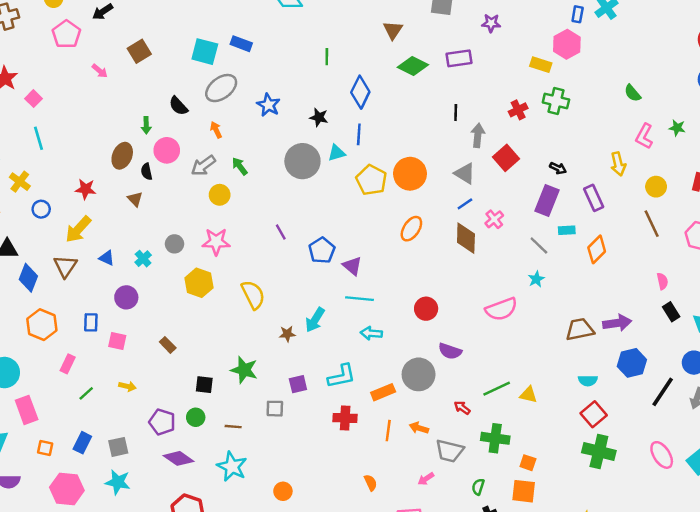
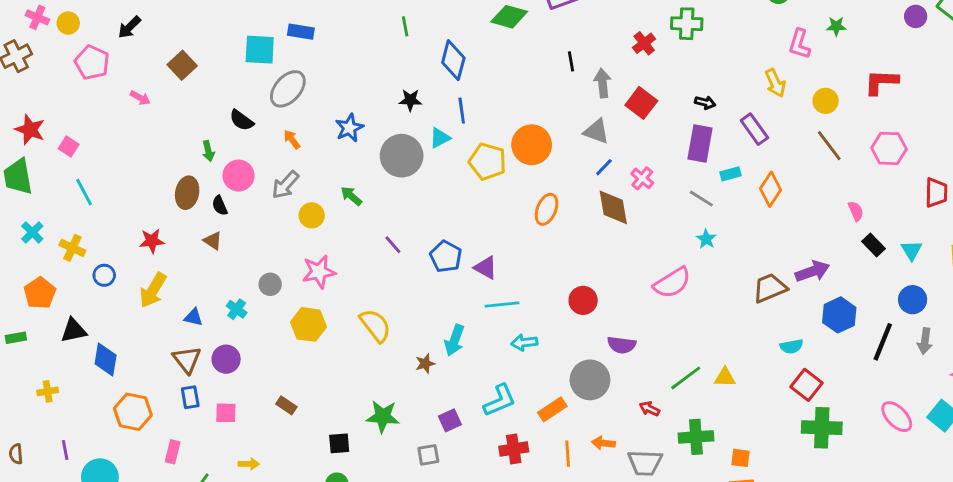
blue star: (268, 105) -> (349, 128), moved, turned 30
green arrow: (240, 166) -> (351, 196), moved
brown triangle: (65, 266) -> (187, 360), moved

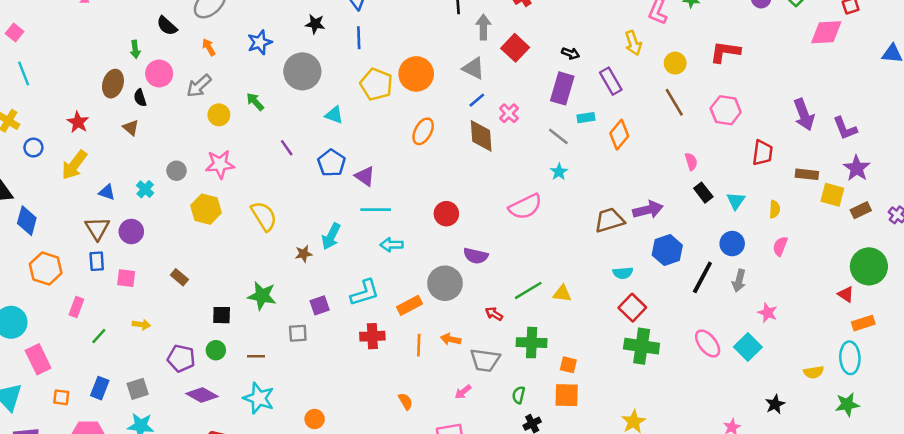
cyan triangle: (440, 138) -> (334, 115), moved, turned 42
red star: (152, 241) -> (78, 122), turned 30

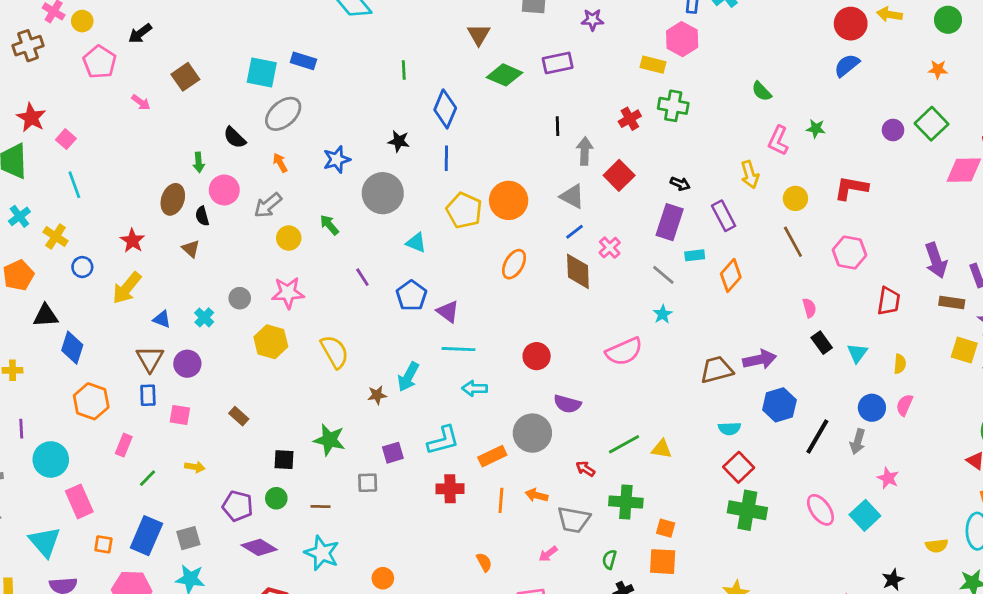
brown rectangle: (807, 174) -> (952, 303), moved
blue circle: (732, 244) -> (872, 408), moved
blue rectangle: (100, 388) -> (146, 536), size x1.5

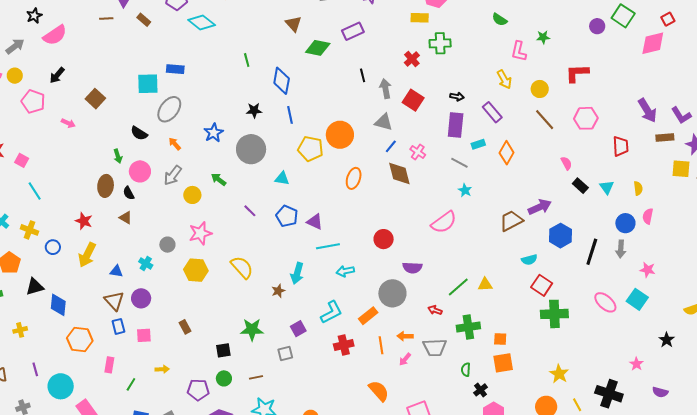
brown rectangle: (239, 416) -> (185, 327), turned 32
pink arrow: (548, 554) -> (405, 359), moved
orange semicircle: (484, 562) -> (379, 391), size x1.6

